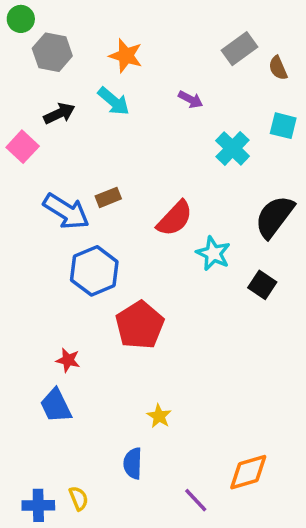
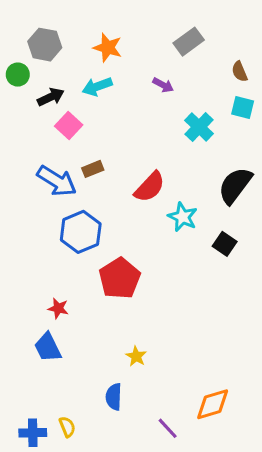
green circle: (21, 19) -> (18, 75), moved
gray rectangle: (240, 49) -> (189, 42), moved
brown semicircle: (278, 68) -> (240, 72), moved
cyan arrow: (114, 101) -> (97, 87), turned 120
pink square: (23, 147) -> (69, 125), moved

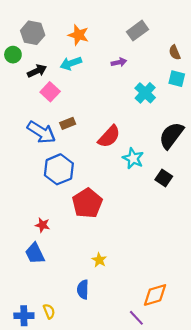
purple arrow: (163, 85) -> (119, 62), turned -40
purple line: (168, 428) -> (136, 318), moved

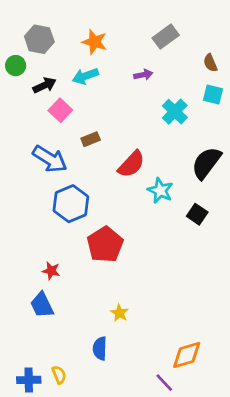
brown rectangle: (68, 123) -> (91, 139), moved

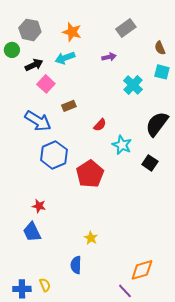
red semicircle: (131, 164) -> (100, 125), size x0.6
red pentagon: (105, 244) -> (90, 174), moved

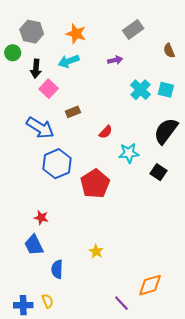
black arrow: (34, 65) -> (36, 69), turned 120
cyan square: (162, 72) -> (166, 90), moved
cyan star: (122, 145) -> (129, 153), turned -30
blue semicircle: (76, 265) -> (57, 269), moved
purple line: (125, 291) -> (121, 303), moved

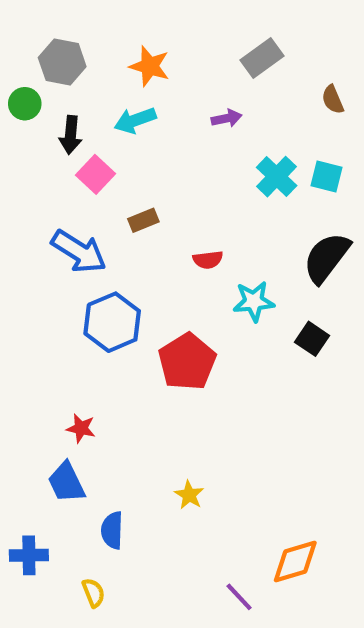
red semicircle: (106, 132) -> (208, 260), turned 40
blue cross: (23, 305) -> (29, 555), moved

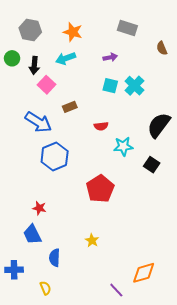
gray rectangle: (262, 58) -> (127, 28), turned 54
green circle: (25, 104) -> (12, 58), moved
cyan square: (327, 177) -> (110, 86), moved
red pentagon: (187, 362) -> (100, 189), moved

